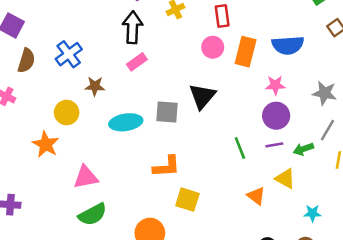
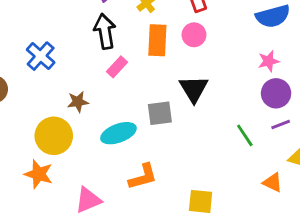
orange rectangle: (246, 52) -> (157, 40), moved
blue cross: (69, 54) -> (41, 56), moved
yellow circle: (67, 113) -> (54, 136), size x1.4
orange L-shape: (166, 167) -> (143, 177), moved

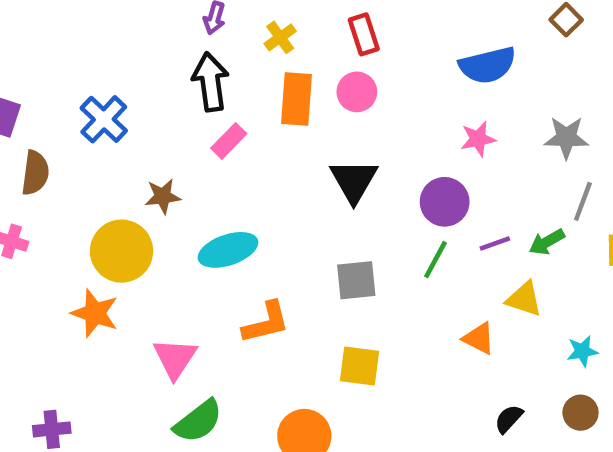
purple circle: (276, 93) -> (445, 202), moved
gray square: (160, 113) -> (356, 280), moved
green line: (245, 135) -> (436, 260), turned 60
pink triangle: (88, 200) -> (175, 358), turned -36

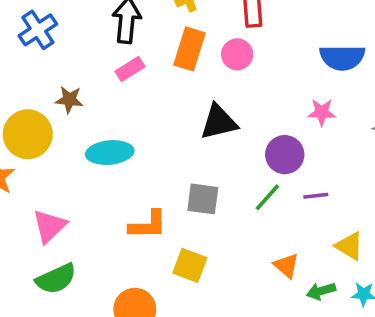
black triangle: (354, 181) -> (219, 122), turned 33
green arrow: (547, 242) -> (321, 291), moved
yellow triangle: (524, 299) -> (349, 246), moved
orange L-shape: (266, 323) -> (148, 225), moved

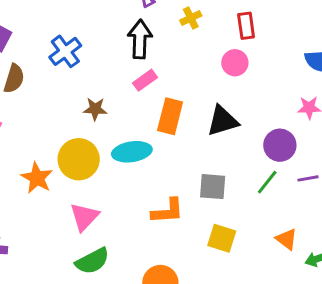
orange rectangle: (189, 49) -> (170, 116), moved
yellow circle: (28, 134) -> (79, 159), moved
yellow square: (190, 265) -> (222, 238), moved

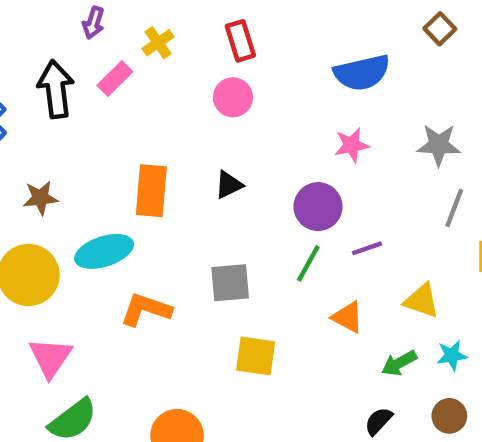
black arrow: (140, 39) -> (56, 89), moved
pink rectangle: (145, 80) -> (115, 78), moved
black triangle: (223, 121) -> (229, 185), size x0.6
orange L-shape: (168, 211) -> (146, 309), moved, turned -148
orange triangle: (287, 239) -> (347, 317), moved

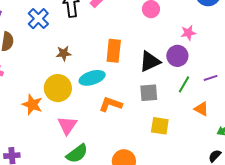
pink star: (352, 145) -> (188, 33), moved
black triangle: (229, 185) -> (150, 61), moved, size x1.6
purple circle: (318, 207) -> (177, 56), moved

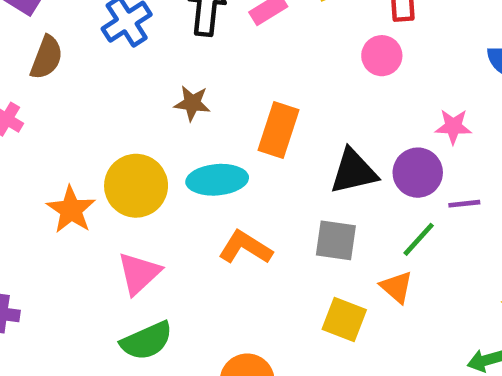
brown star: (64, 53) -> (192, 103), moved
purple line: (211, 78) -> (464, 204), moved
orange triangle: (201, 109) -> (397, 287), moved

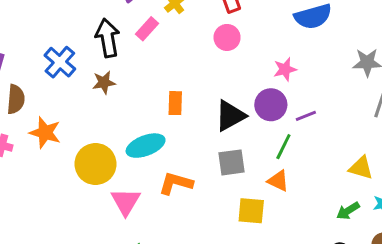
brown star: (192, 103) -> (104, 82), moved
orange rectangle: (278, 130) -> (175, 103), size x0.7
orange star: (71, 210) -> (45, 133), moved
pink triangle: (139, 273) -> (126, 202), moved

